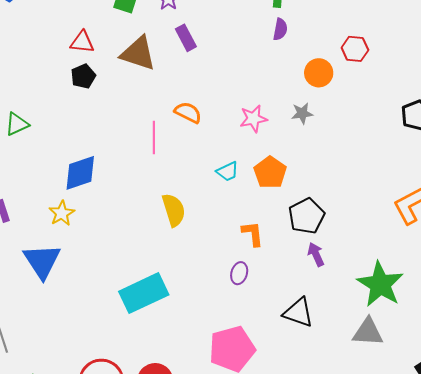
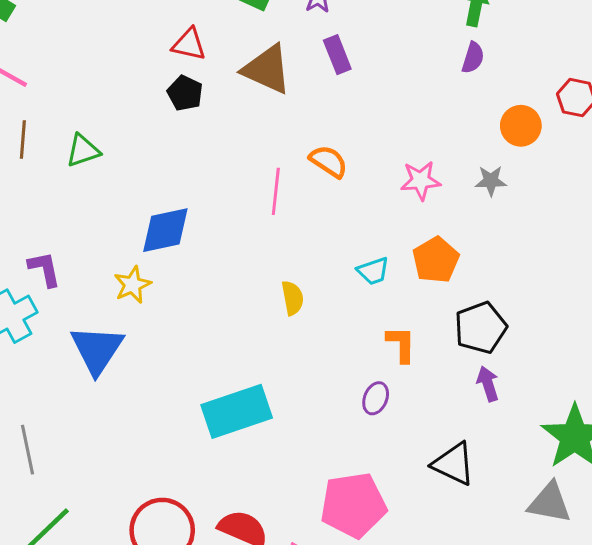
black pentagon: (83, 76) -> (185, 93), turned -30
cyan trapezoid: (228, 172) -> (373, 271), moved
yellow semicircle: (174, 210) -> (292, 298), size x0.7

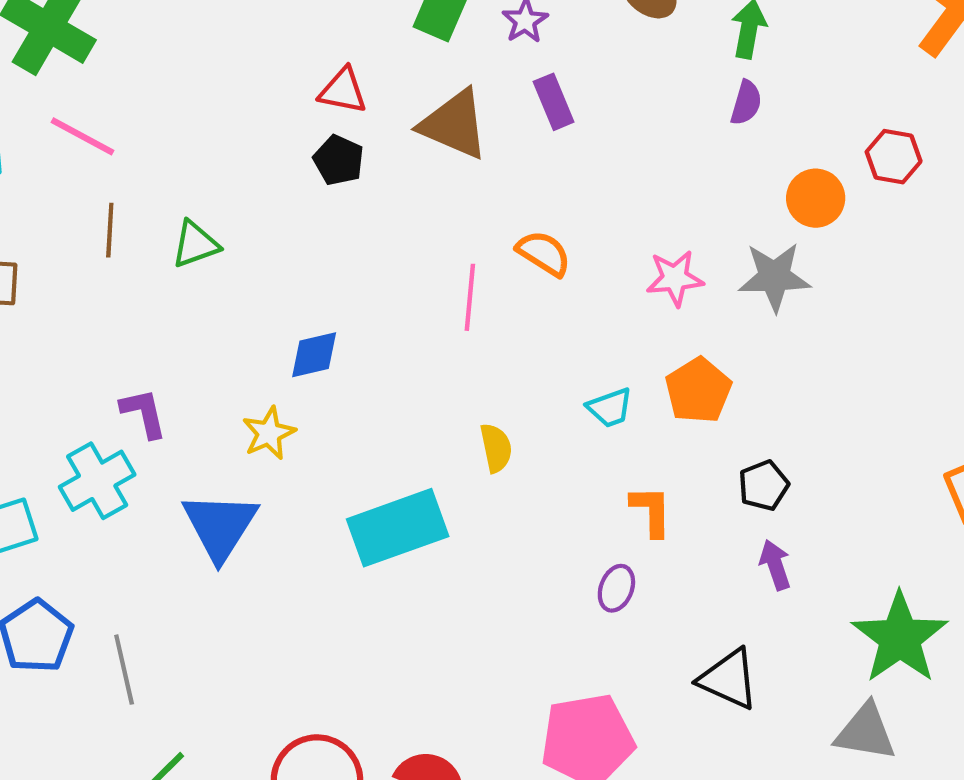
gray star: (491, 181) -> (774, 277), size x1.6
blue diamond: (165, 230) -> (314, 355), size x0.7
black pentagon: (481, 328) -> (764, 485), size x0.7
cyan rectangle: (237, 411) -> (398, 528), moved

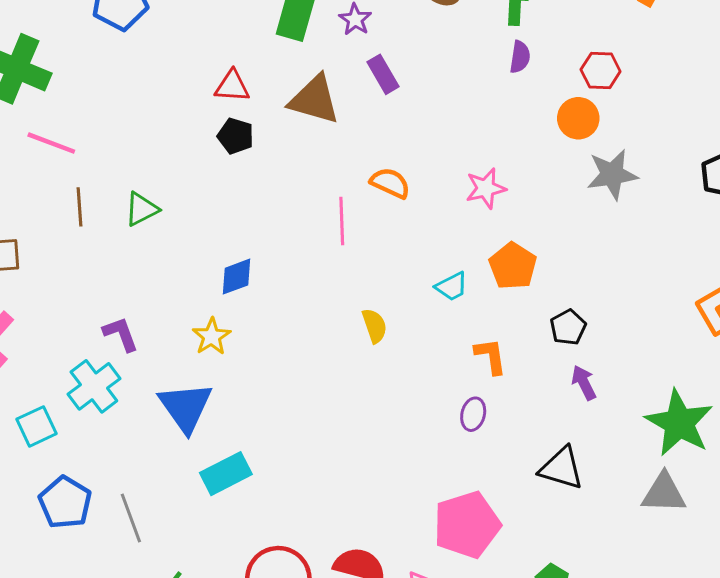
red hexagon: (894, 157) -> (601, 70), moved
gray star: (774, 277) -> (612, 174), moved
cyan rectangle: (398, 528) -> (226, 474), moved, size x0.7

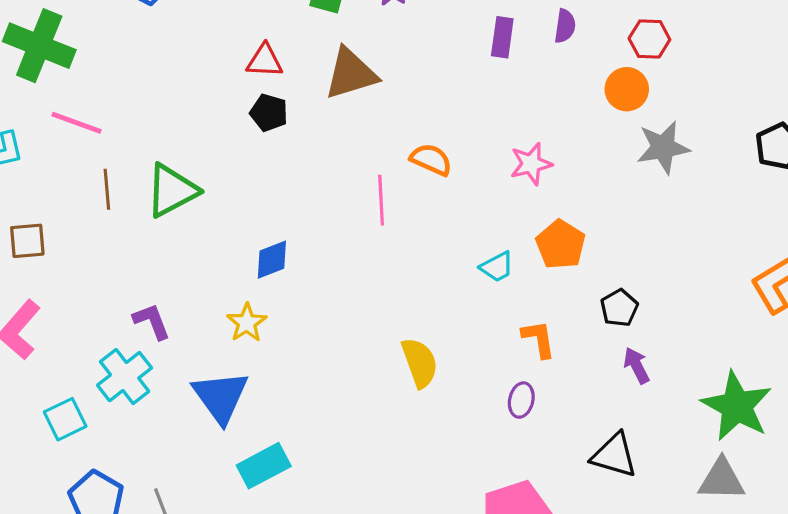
purple rectangle: (383, 74) -> (502, 37), moved, turned 39
brown triangle: (314, 100) -> (351, 74), turned -32
green triangle: (142, 209) -> (172, 191), size x1.5
yellow semicircle: (374, 326) -> (420, 363), moved, size x1.4

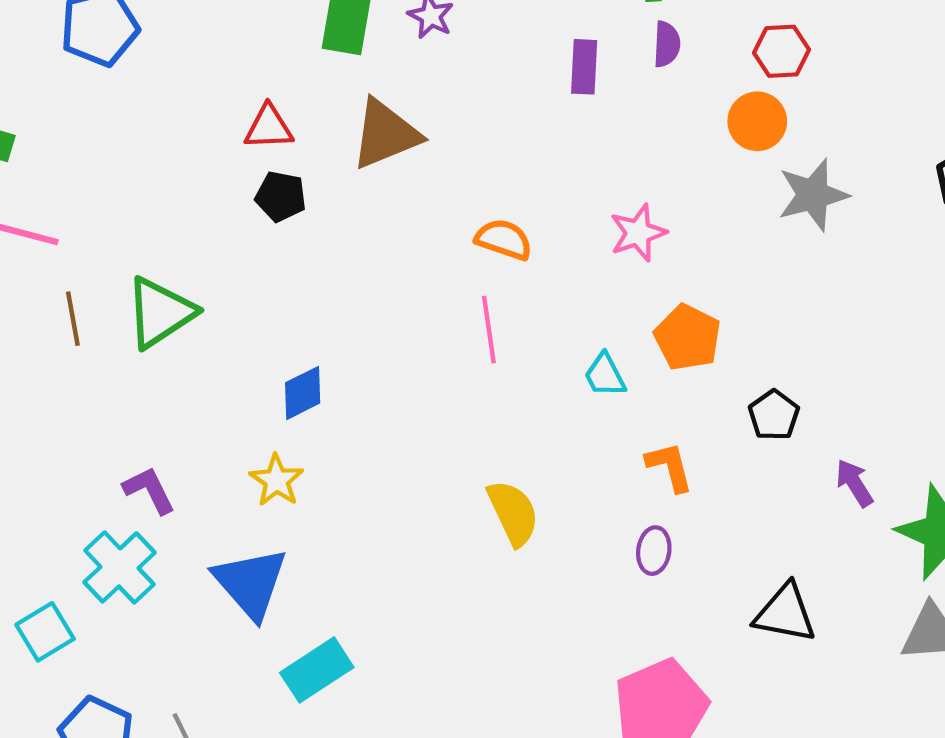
pink line: (381, 200) -> (489, 330), moved
cyan trapezoid: (497, 267) -> (605, 375), turned 96
purple arrow: (637, 366) -> (854, 483), moved

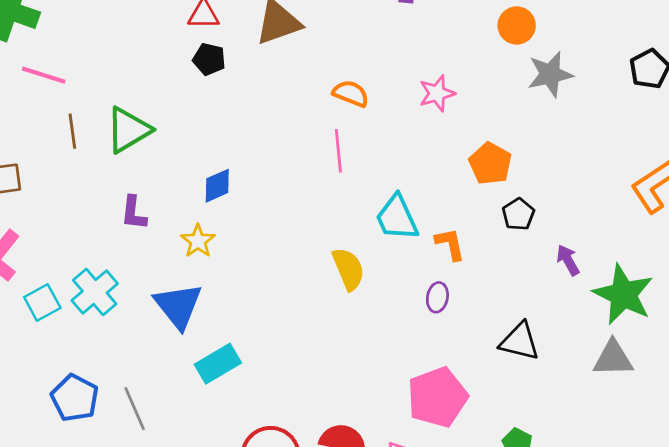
orange pentagon: (687, 337) -> (490, 164), moved
cyan trapezoid: (605, 375) -> (397, 218), moved, size x1.6
purple L-shape: (149, 490) -> (134, 213), moved, turned -150
cyan square: (45, 632) -> (42, 303), moved

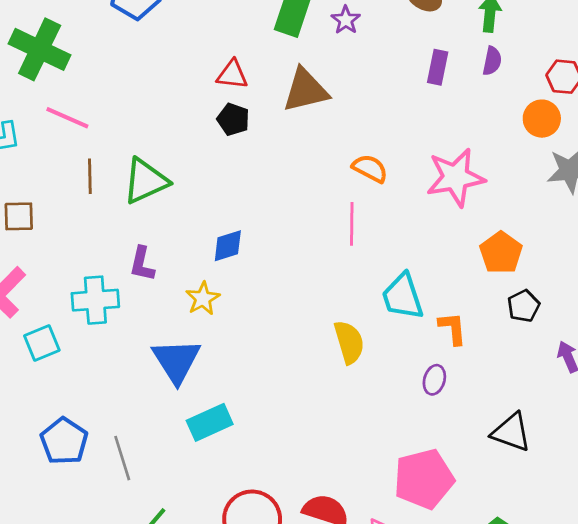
pink star: (437, 93) -> (456, 177), size x1.6
cyan cross: (95, 292) -> (95, 300), moved, turned 30

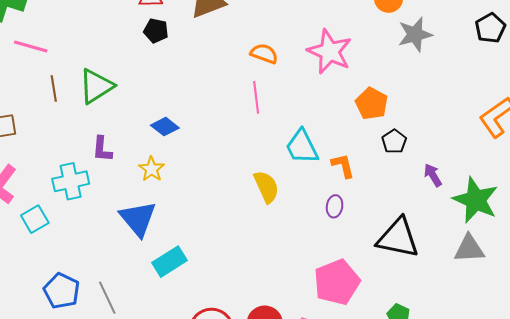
pink star: (456, 177) -> (330, 52), turned -30
blue diamond: (228, 246) -> (165, 127), turned 64
black triangle: (511, 432) -> (398, 238), size x1.4

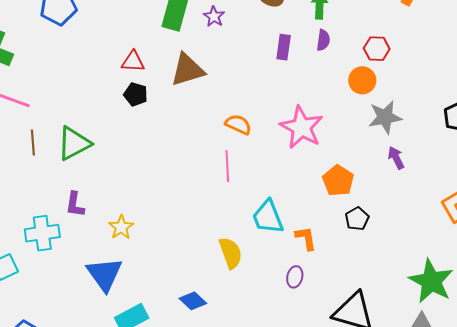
blue diamond: (165, 127) -> (193, 301), moved
purple arrow: (433, 175) -> (396, 158), moved

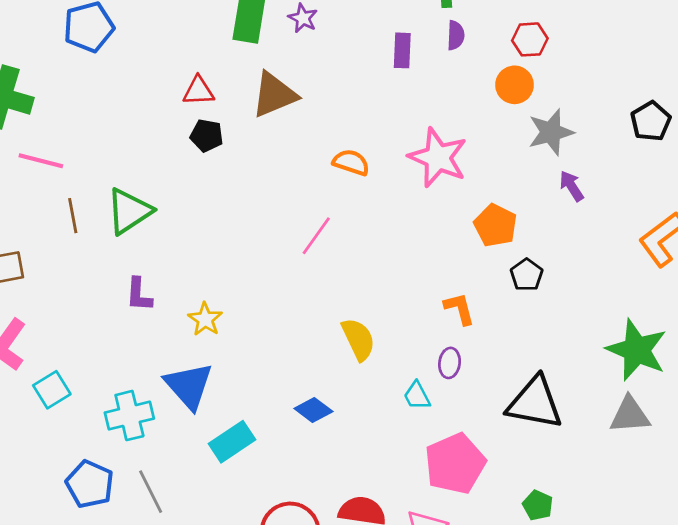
pink line: (227, 166) -> (316, 236), moved, turned 44
cyan trapezoid: (268, 217) -> (417, 396), moved, size x0.6
cyan cross: (42, 233) -> (129, 416), moved

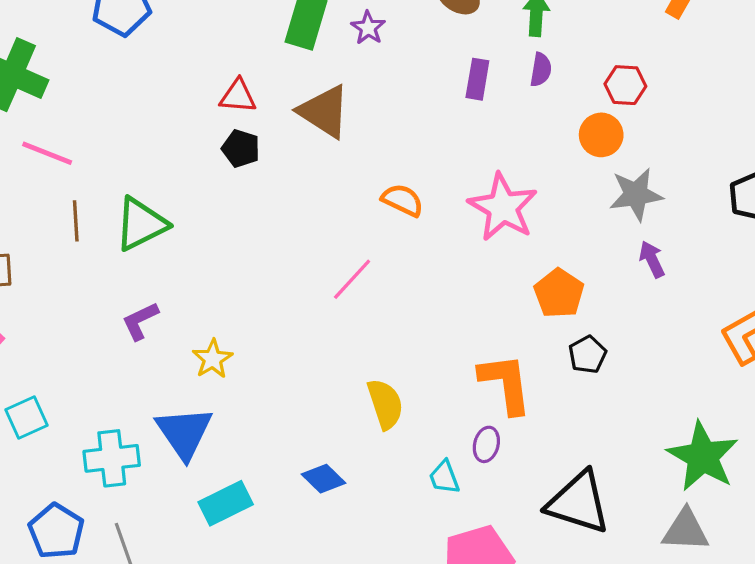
brown triangle: (274, 95) -> (324, 112), turned 48
purple L-shape: (139, 295) -> (140, 321), turned 54
orange L-shape: (459, 309) -> (506, 384), size x1.6

